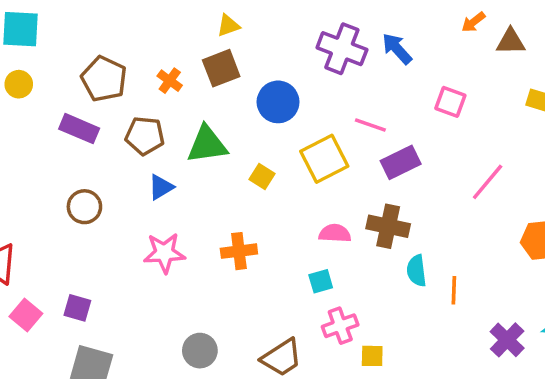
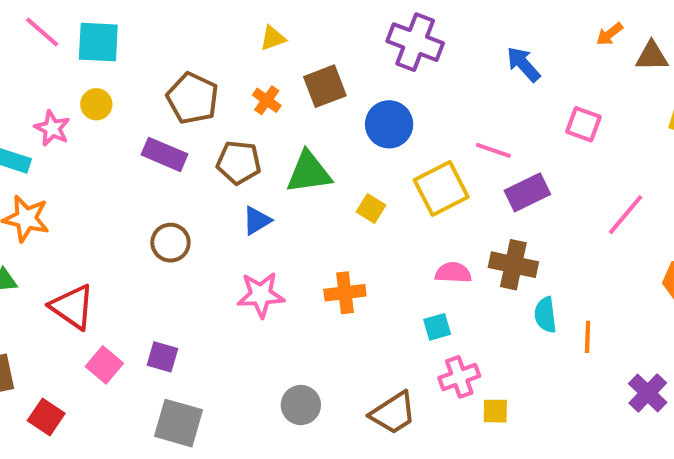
yellow triangle: (228, 26) -> (273, 38), moved
purple cross: (342, 49) -> (415, 42), moved

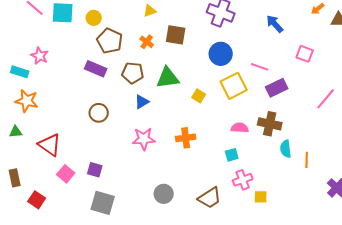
brown square: (325, 86) -> (176, 35), turned 30
yellow circle: (96, 104) -> (94, 18), moved
blue circle: (389, 124) -> (221, 54), moved

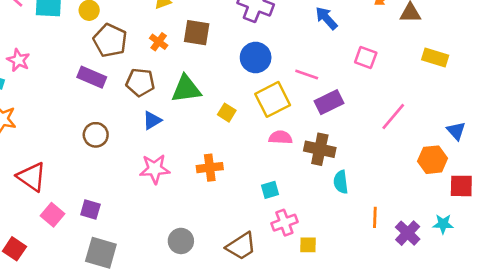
pink semicircle: (240, 128) -> (281, 137), moved
orange line: (307, 160) -> (375, 217), moved

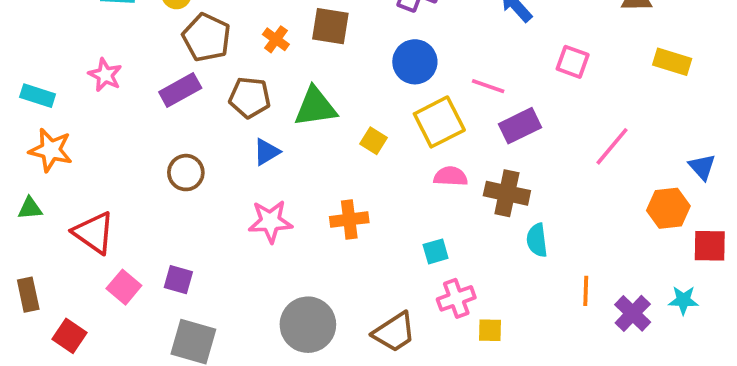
pink star: (18, 60) -> (105, 75), moved
purple rectangle: (92, 77) -> (180, 90), turned -52
gray circle: (181, 241) -> (308, 325), size x1.5

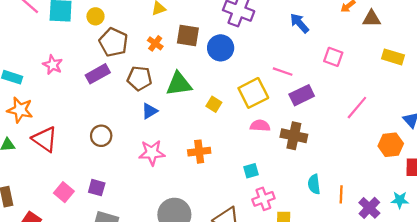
blue circle: (415, 62) -> (221, 48), moved
brown circle: (186, 173) -> (101, 136), moved
red triangle: (94, 233) -> (45, 139), moved
cyan semicircle: (537, 240) -> (314, 184), moved

